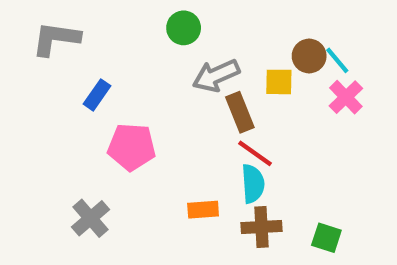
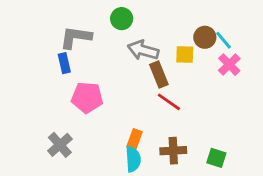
gray L-shape: (56, 39) -> (76, 37), moved
gray arrow: (216, 75) -> (143, 50), turned 40
blue rectangle: (97, 95) -> (64, 63), turned -48
cyan semicircle: (253, 184) -> (133, 159), moved
orange rectangle: (203, 210) -> (135, 139), turned -66

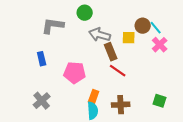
blue rectangle: (64, 63) -> (42, 59), moved
pink pentagon: (87, 98) -> (75, 73), moved
green square: (216, 158) -> (160, 101), moved

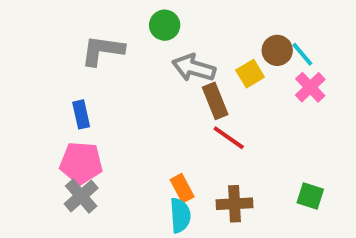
yellow square: (129, 38) -> (250, 74), turned -32
pink pentagon: (75, 73) -> (81, 163), moved
orange rectangle: (94, 97) -> (182, 188), turned -48

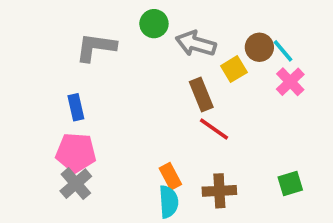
gray arrow: (194, 68) -> (196, 44), moved
green square: (310, 196) -> (290, 184), turned -35

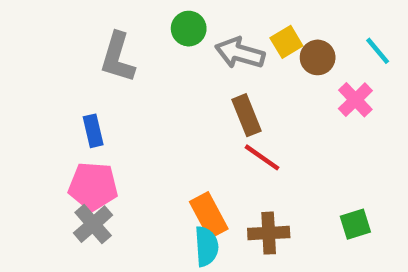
gray L-shape: (96, 47) -> (118, 57), turned -81
cyan line: (283, 51) -> (378, 51), moved
yellow square: (234, 69) -> (286, 42), moved
orange rectangle: (170, 176) -> (209, 215), size x1.4

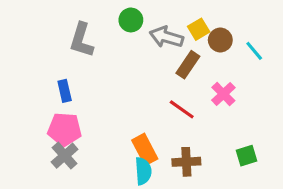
cyan line: (378, 51) -> (254, 51), moved
pink cross: (355, 100) -> (223, 94), moved
brown rectangle: (246, 115) -> (188, 65), moved, turned 56

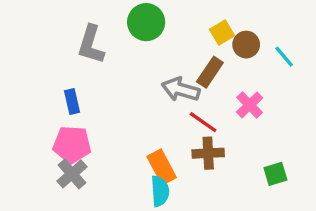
green circle: (131, 20) -> (146, 22), size x1.4
gray arrow: (166, 37) -> (181, 89), moved
brown cross: (186, 162) -> (208, 153), moved

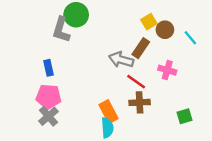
green circle: (146, 22) -> (76, 15), moved
pink cross: (250, 105) -> (167, 70), turned -30

